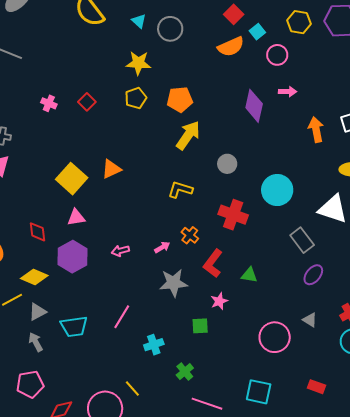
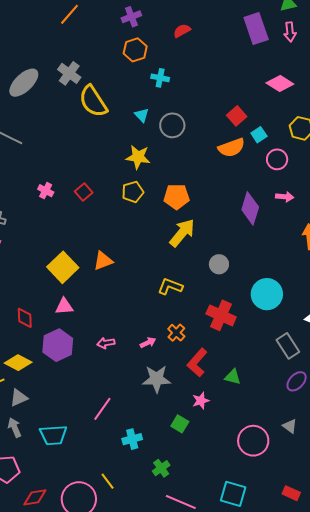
green square: (200, 326) -> (180, 424), turned 30
cyan trapezoid: (74, 327) -> (53, 435), moved

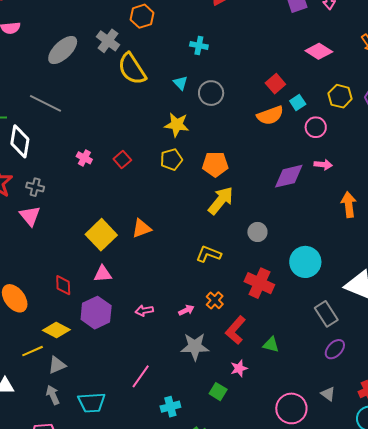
orange hexagon: (135, 50) -> (142, 16), moved
purple diamond: (250, 208) -> (289, 176), turned 60

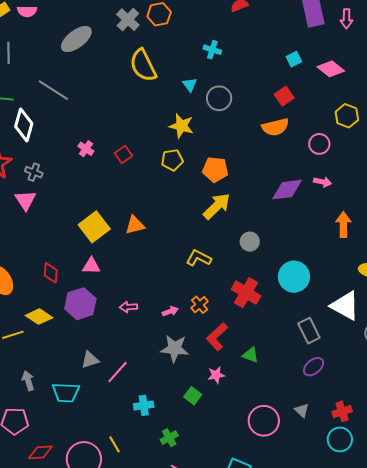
gray cross: (108, 41) -> (128, 20), moved
cyan square: (298, 103) -> (294, 59), moved
gray triangle: (57, 365) -> (90, 360), moved

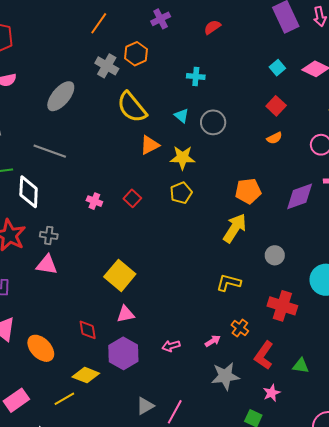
orange semicircle: (275, 127) -> (274, 138), size x0.6
orange pentagon: (215, 170) -> (248, 191), moved
pink triangle: (25, 200) -> (47, 265), turned -35
orange triangle: (135, 225) -> (150, 145), moved

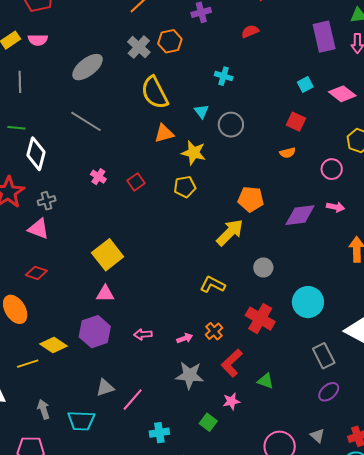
red square: (276, 106) -> (296, 122), turned -30
gray line: (50, 151) -> (86, 121), moved
gray cross: (49, 235) -> (47, 201), turned -36
red diamond: (88, 330) -> (36, 273), moved, turned -75

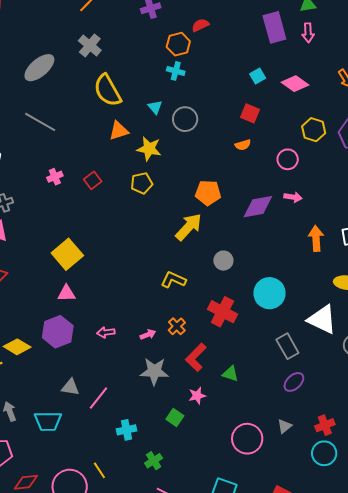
orange hexagon: (170, 41) -> (178, 44), moved
pink cross: (98, 177) -> (55, 177), turned 35
gray triangle: (105, 388) -> (70, 387), turned 30
gray triangle: (317, 436) -> (285, 426), turned 42

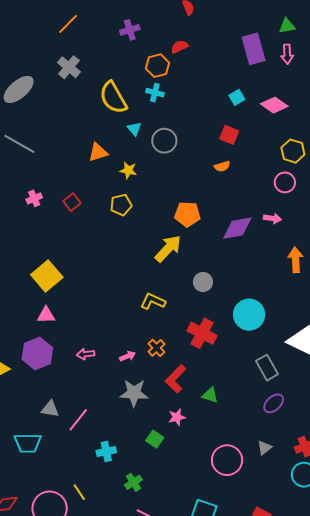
yellow semicircle: (108, 90) -> (113, 98), moved
yellow star: (149, 149) -> (128, 170), size x0.7
pink circle: (288, 159) -> (285, 182), moved

